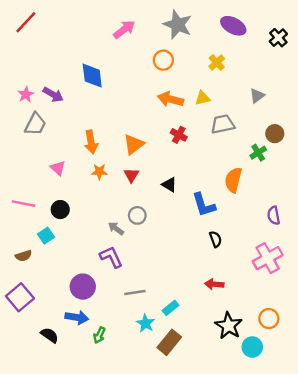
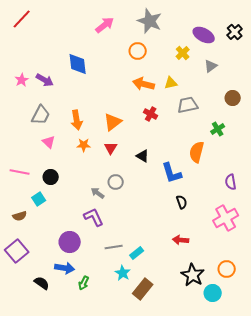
purple ellipse: (233, 26) -> (204, 35), moved
gray triangle: (257, 96) -> (211, 66), moved
gray trapezoid: (35, 124) -> (41, 115), moved
brown circle: (275, 134) -> (233, 98), moved
cyan rectangle: (170, 308) -> (137, 253), moved

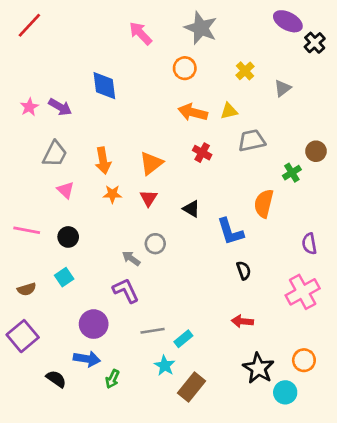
pink arrow: (105, 25) -> (141, 33), turned -96
purple ellipse: (204, 35) -> (288, 21), moved
brown circle: (233, 98) -> (316, 151), moved
cyan square: (39, 199) -> (64, 277), moved

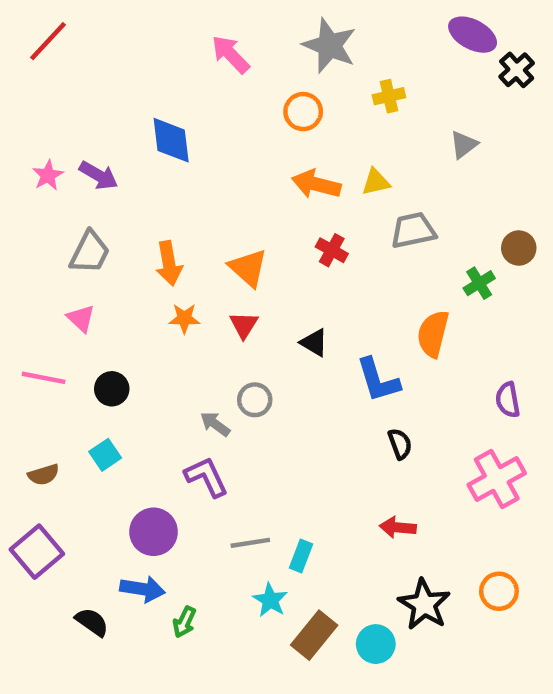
yellow cross: (245, 71) -> (389, 96), moved, turned 30
orange triangle: (151, 163) -> (248, 268), turned -40
pink triangle: (65, 190) -> (81, 318), moved
cyan rectangle: (183, 339) -> (301, 556), turned -30
cyan circle: (285, 392) -> (376, 644), moved

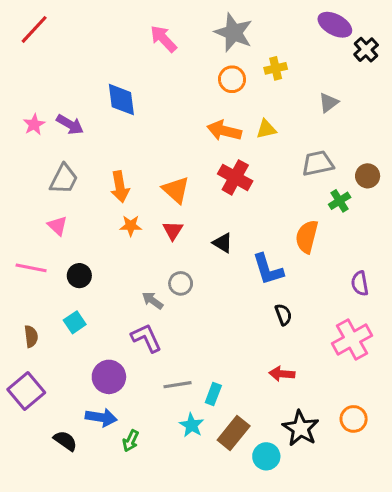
orange circle: (303, 112) -> (232, 79), moved
gray trapezoid: (413, 230) -> (318, 163), moved
red cross: (332, 250) -> (235, 177), size x1.5
brown semicircle: (44, 475) -> (31, 336), turned -80
brown rectangle: (314, 635) -> (234, 433), moved

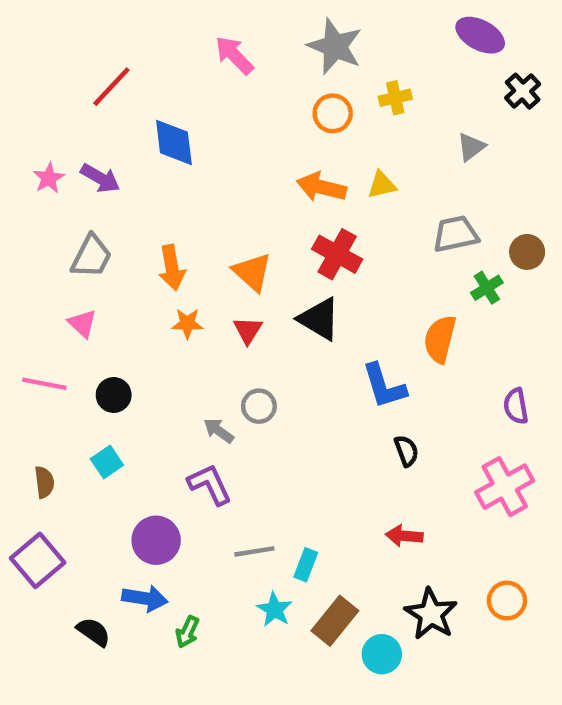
red line: (34, 29) -> (111, 87), moved
black cross: (366, 50) -> (523, 91), moved
black triangle: (223, 243) -> (319, 319), moved, size x1.5

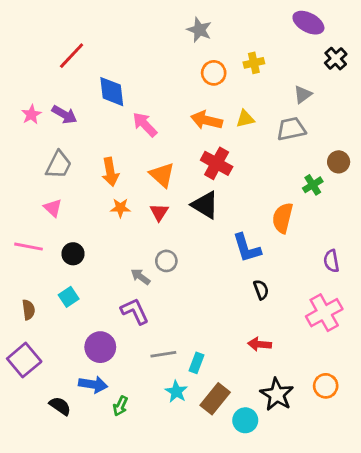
gray star: (335, 46) -> (199, 30), moved, size x0.7
pink arrow: (234, 55) -> (145, 125), moved
gray trapezoid: (456, 234) -> (291, 129), moved

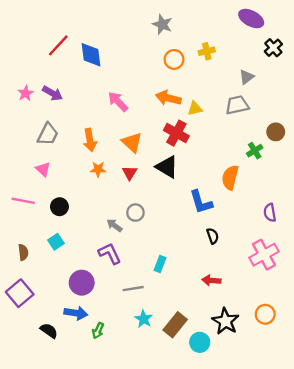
blue diamond: (112, 92) -> (91, 55), moved
yellow triangle: (245, 119) -> (195, 109), moved
cyan rectangle: (196, 363) -> (160, 264), moved

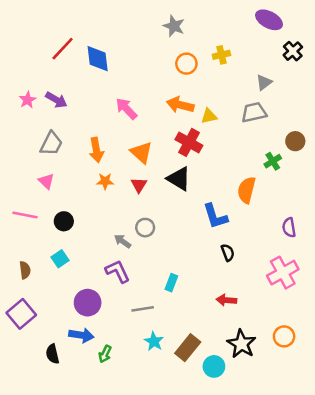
black semicircle: (49, 331) -> (53, 354), turned -138

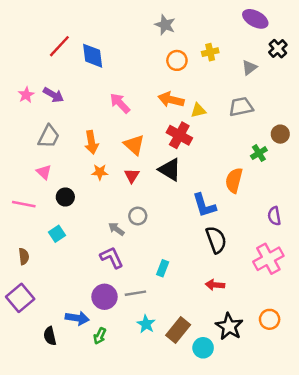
gray triangle: (264, 82) -> (249, 68), moved
black circle: (64, 221) -> (65, 197), moved
black semicircle: (228, 253) -> (216, 240), size x1.6
cyan square: (60, 259) -> (57, 234), moved
purple circle: (88, 303) -> (105, 297), moved

